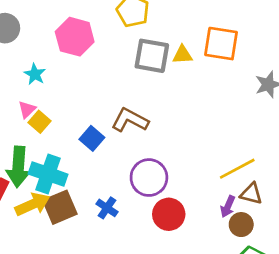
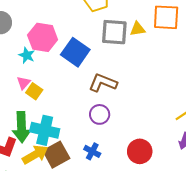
pink hexagon: (75, 37) -> (43, 37), moved
blue square: (92, 138) -> (75, 52), moved, size x1.5
purple circle: (149, 178) -> (100, 114), moved, size x0.7

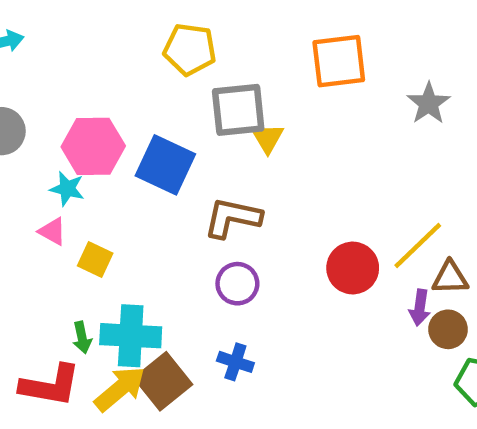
yellow triangle: (138, 29) -> (268, 138), moved, turned -42
pink triangle: (24, 83) -> (52, 231), moved, turned -32
green arrow: (21, 127) -> (82, 338), size x0.5
red circle: (140, 151) -> (353, 268), moved

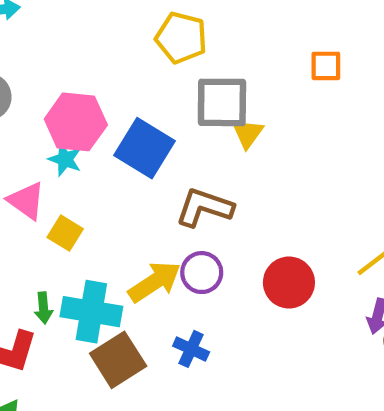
orange square: (339, 61) -> (326, 66), size x0.6
cyan star: (67, 189) -> (65, 159), moved
pink triangle: (52, 231) -> (26, 201), size x1.4
red circle: (353, 268) -> (289, 283), moved
yellow arrow: (120, 389) -> (155, 282), moved

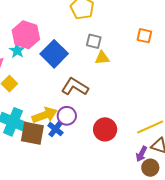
gray square: (222, 102) -> (94, 41), size x0.6
yellow triangle: (248, 133) -> (102, 58), turned 35
blue cross: (191, 349) -> (55, 129), moved
brown square: (118, 360) -> (32, 133), moved, turned 30

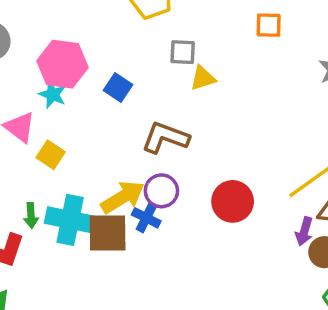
blue square: (54, 54) -> (118, 87), size x0.6

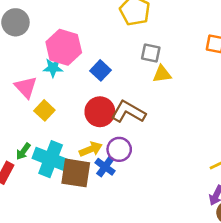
cyan star: (53, 94) -> (53, 68), turned -30
yellow arrow: (123, 197) -> (91, 149), size x0.7
red circle: (233, 201) -> (100, 112), moved
green arrow: (31, 216) -> (23, 151), turned 30

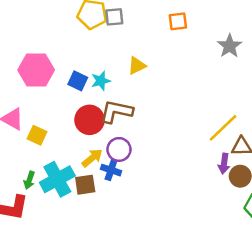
gray square: (151, 53) -> (114, 17), moved
cyan star: (53, 68) -> (101, 81), moved
cyan cross: (51, 159) -> (57, 179), turned -32
brown square: (76, 173) -> (85, 185), size x0.7

